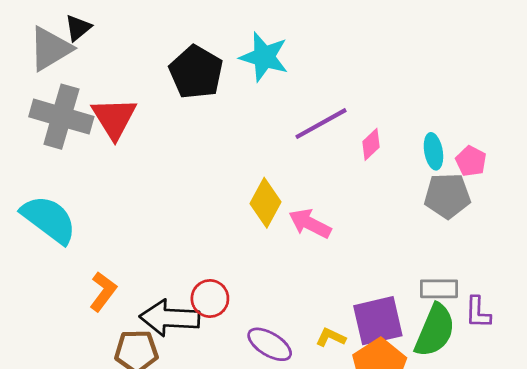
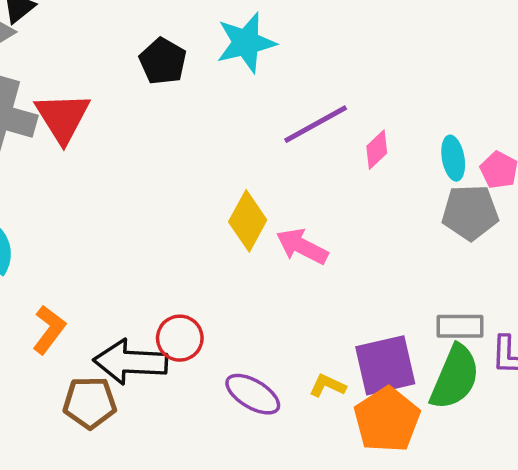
cyan star: (264, 57) -> (246, 43), turned -30
black pentagon: (196, 72) -> (163, 61), size x0.7

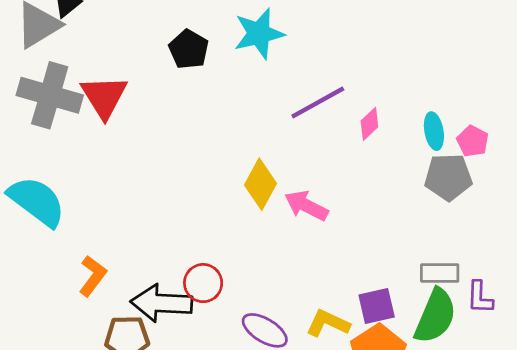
purple square: (385, 365) -> (377, 306), size x0.7
yellow L-shape: (328, 386) -> (328, 323), size x1.4

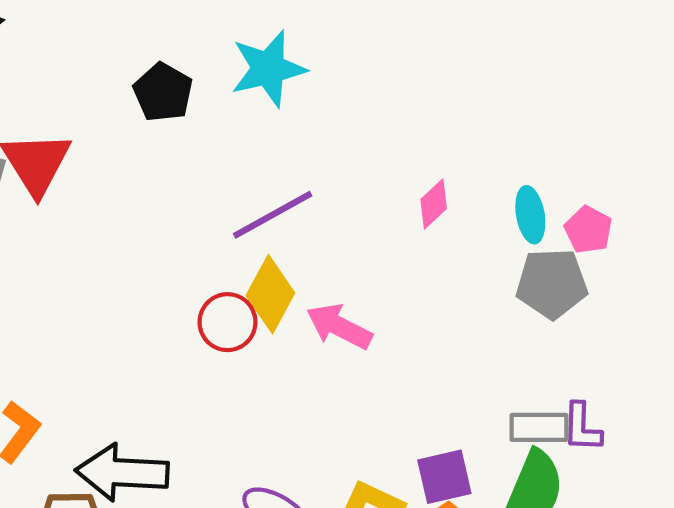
purple line: (318, 102) -> (273, 215), moved
red circle: (203, 283) -> (227, 322), moved
purple L-shape: (480, 297) -> (582, 427), moved

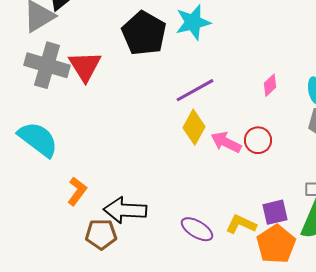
black pentagon: (163, 92) -> (144, 33), size x1.6
red circle: (227, 322) -> (258, 140), moved

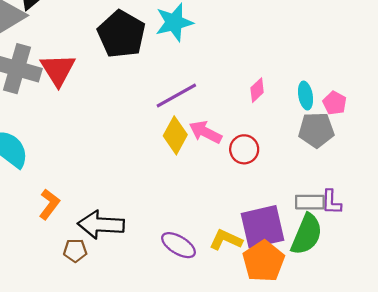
pink arrow: (226, 142) -> (205, 132), moved
purple square: (275, 212) -> (262, 227), size x1.6
brown pentagon: (101, 234) -> (75, 251), size x0.7

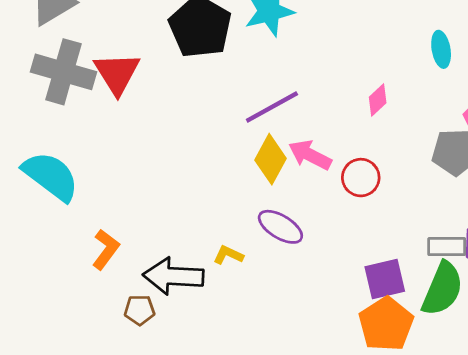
cyan ellipse: (306, 96) -> (441, 49), moved
purple square: (262, 227) -> (385, 279), size x0.7
yellow L-shape: (226, 240) -> (228, 255), moved, size x0.7
purple ellipse: (178, 245) -> (280, 227), moved

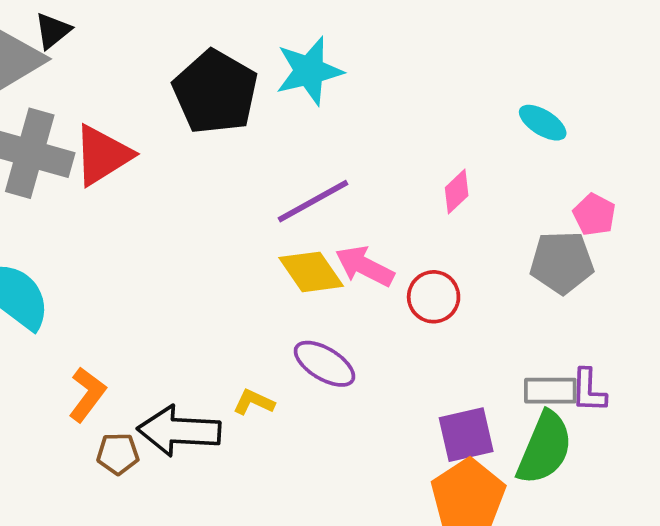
cyan ellipse: (441, 49) -> (543, 123), turned -48
red triangle: (117, 73) -> (102, 155), turned 30
yellow diamond: (271, 159) -> (311, 272), turned -63
brown pentagon: (140, 310) -> (118, 454), moved

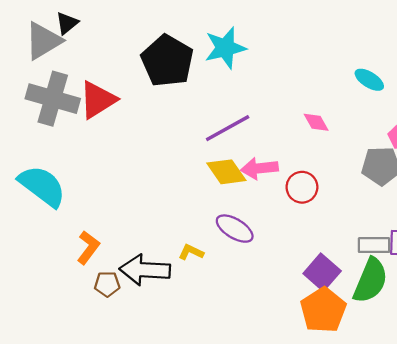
pink diamond: (457, 192) -> (316, 122), turned -76
pink arrow: (365, 266) -> (259, 168), turned -33
purple square: (466, 435) -> (322, 272), turned -36

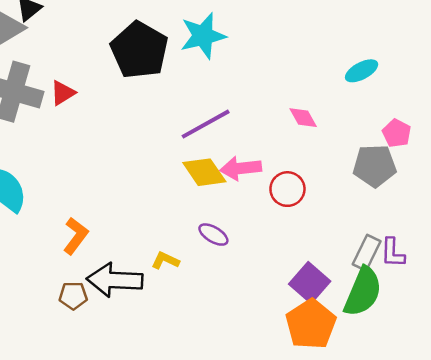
cyan ellipse: (369, 80) -> (362, 71), turned -60
red triangle: (98, 100) -> (63, 93), size x0.6
purple ellipse: (235, 229) -> (213, 235), size x0.7
gray rectangle: (374, 245) -> (367, 253), turned -64
orange L-shape: (88, 247) -> (76, 236), moved

